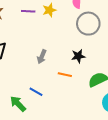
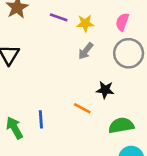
gray arrow: (42, 57) -> (86, 51), moved
blue line: (36, 92) -> (41, 119), turned 40

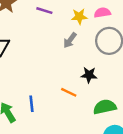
pink semicircle: (122, 22) -> (102, 13), turned 63
yellow star: (85, 23) -> (79, 17), moved

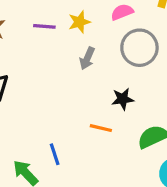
yellow star: (79, 17) -> (79, 22), moved

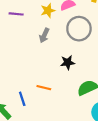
yellow star: (79, 22) -> (48, 11), moved
orange line: (101, 128) -> (44, 88), moved

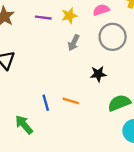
yellow star: (48, 11) -> (69, 16), moved
blue line: (22, 99) -> (46, 103), moved

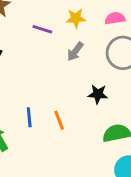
purple line: (43, 18) -> (42, 29), moved
orange line: (71, 101) -> (59, 120), turned 42

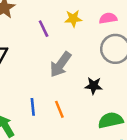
purple line: (42, 29) -> (44, 29), turned 48
gray arrow: (75, 52) -> (60, 64), moved, size x1.5

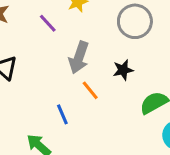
orange line: (59, 109) -> (90, 90), moved

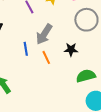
blue line: (62, 114) -> (26, 49), moved

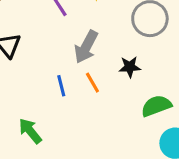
blue line: (26, 49) -> (61, 86), moved

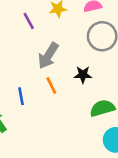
blue line: (61, 86) -> (21, 96), moved

